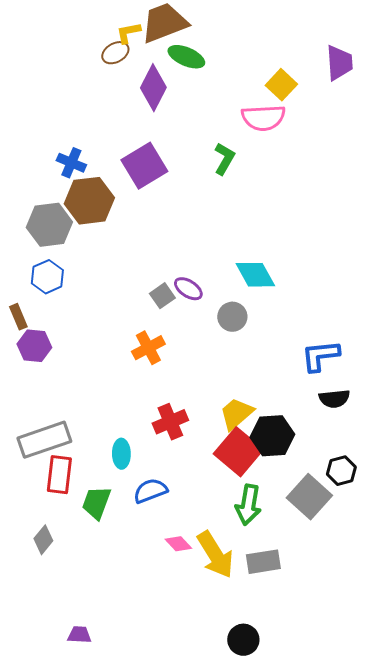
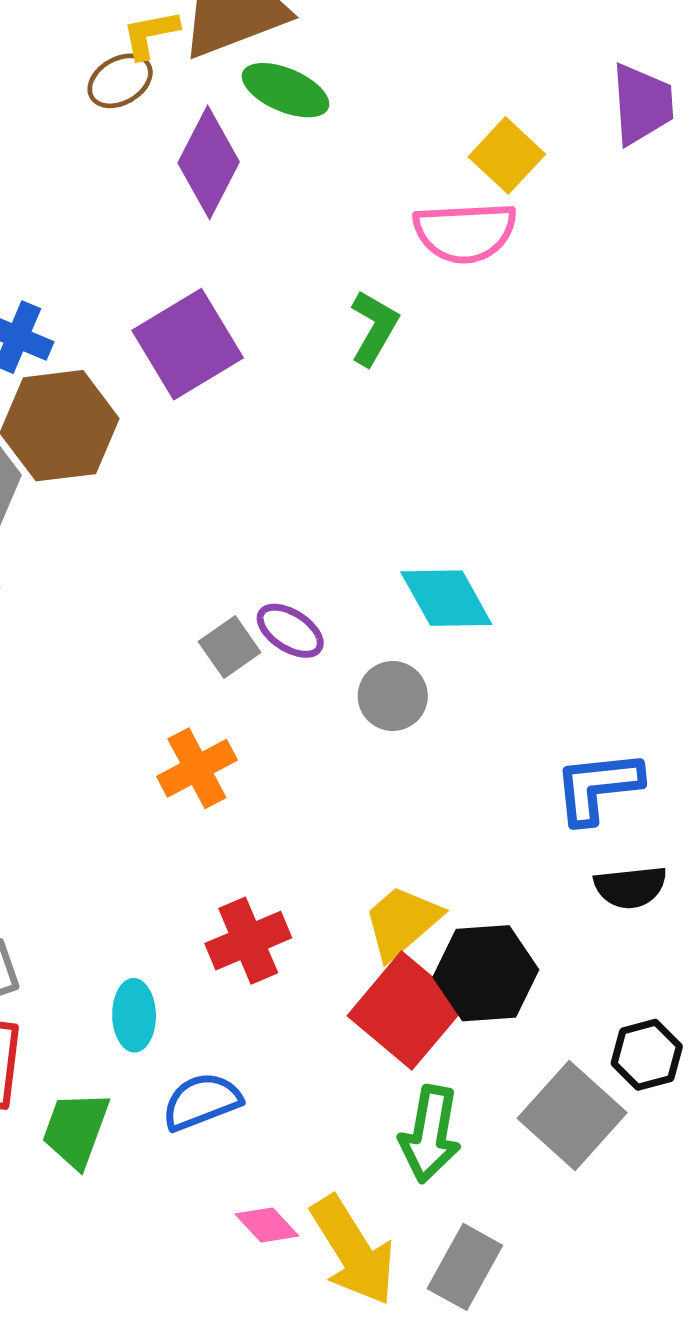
gray rectangle: (263, 562) -> (465, 1267), turned -52

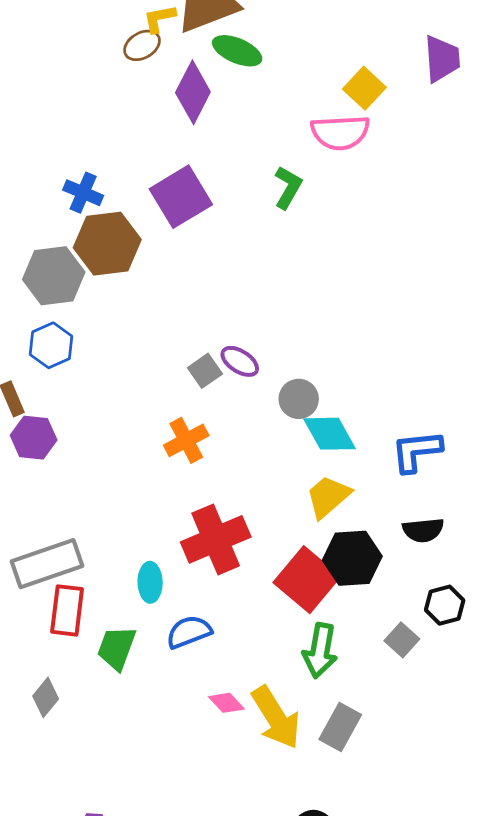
cyan diamond: (446, 598) -> (329, 434), moved
black semicircle: (630, 887) -> (423, 530), moved
yellow trapezoid: (402, 922) -> (328, 497), moved
red cross: (248, 941) -> (216, 539), size x1.4
gray square: (572, 1115) -> (402, 640), size x0.6

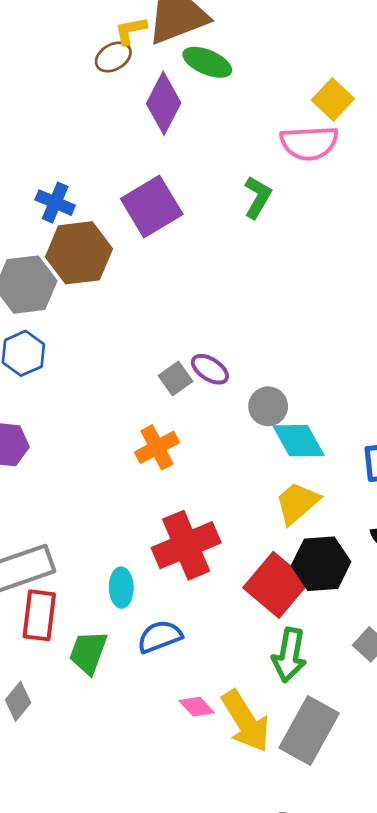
gray rectangle: (340, 727) -> (309, 730), size x1.4

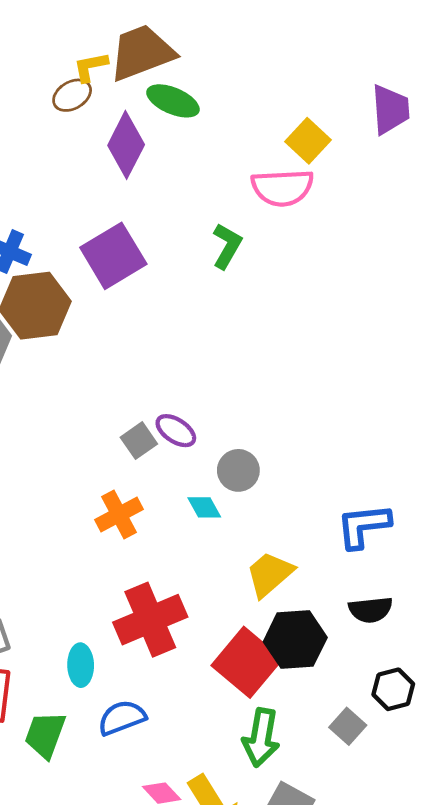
cyan diamond: (299, 441) -> (204, 507), moved, size x0.6

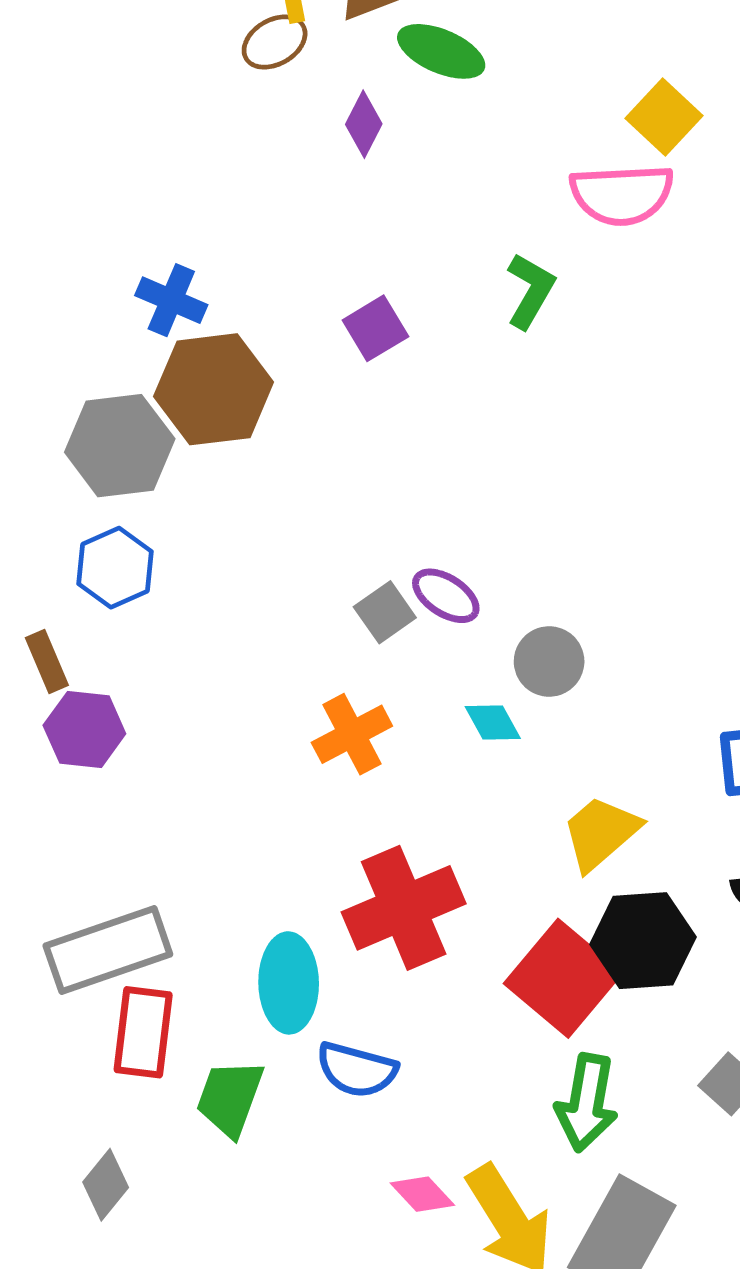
purple diamond: (126, 145) -> (364, 124), size x0.6
purple square: (113, 256) -> (375, 328), moved, size x0.6
cyan ellipse: (81, 665) -> (289, 983), size x1.4
blue semicircle: (122, 718) -> (357, 1070), turned -144

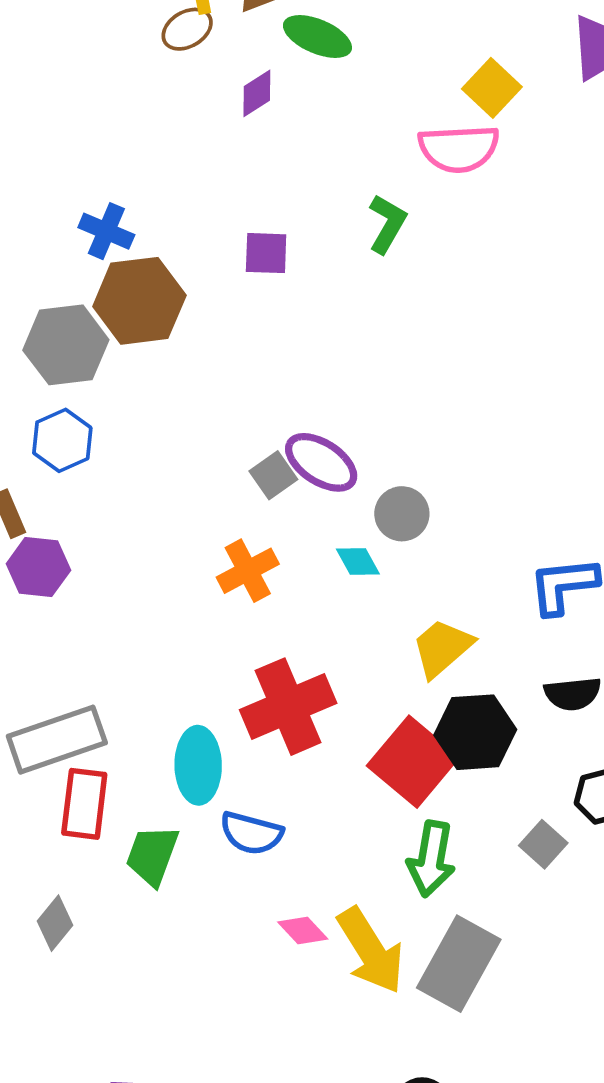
purple diamond: (364, 124) -> (257, 93), turned 30
purple square: (375, 328) -> (266, 253), turned 33
purple ellipse: (446, 596) -> (321, 462), size x1.4

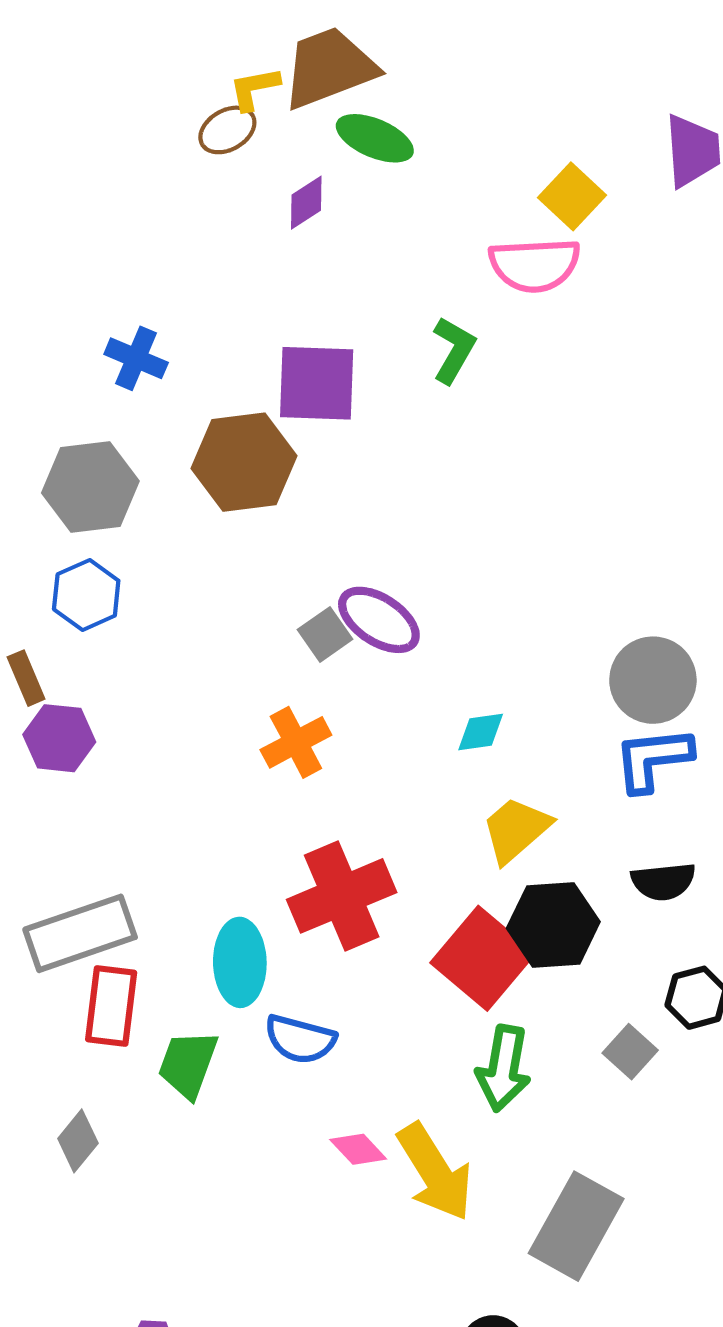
purple square: (266, 253) -> (317, 383), size x1.6
brown hexagon: (139, 301) -> (244, 462), moved
gray circle: (402, 514) -> (653, 680), moved, size x1.4
cyan diamond: (358, 562) -> (481, 732), moved, turned -69
gray rectangle: (459, 964) -> (576, 1226), moved

